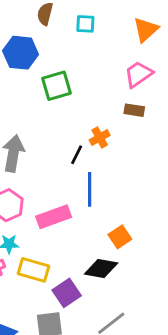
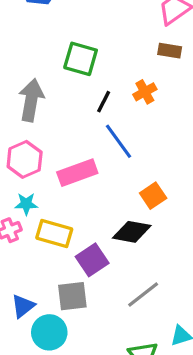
green square: (56, 86) -> (81, 59), moved, turned 32
orange cross: (100, 138) -> (145, 92), moved
blue line: (90, 189) -> (118, 141), turned -36

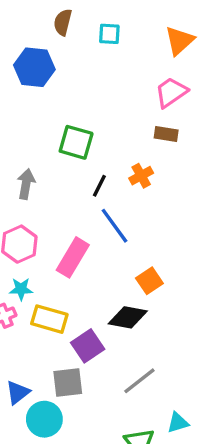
gray arrow: (31, 100) -> (26, 184), size x0.7
pink rectangle: (77, 173) -> (73, 257), turned -39

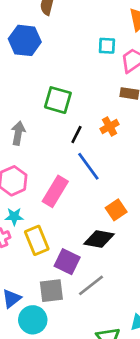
cyan square: (109, 34) -> (107, 46), moved
yellow rectangle: (49, 319) -> (37, 240), turned 52
purple square: (88, 346) -> (67, 262), turned -30
gray line: (139, 381) -> (91, 285), moved

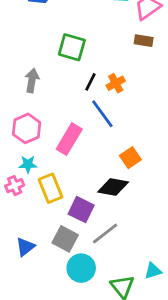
orange cross: (110, 126) -> (116, 83), moved
gray square: (51, 291) -> (65, 239), turned 35
cyan circle: (33, 320) -> (81, 268), moved

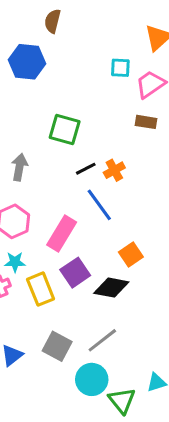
black line: (90, 82) -> (86, 169), turned 36
purple square: (81, 210) -> (75, 273), moved, turned 30
cyan circle: (81, 268) -> (92, 379), moved

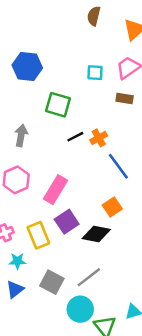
brown semicircle: (53, 21) -> (94, 16), moved
blue hexagon: (27, 62) -> (27, 66), moved
cyan square: (120, 68) -> (95, 73), moved
blue line: (99, 205) -> (118, 166), moved
cyan star: (15, 262) -> (17, 261), moved

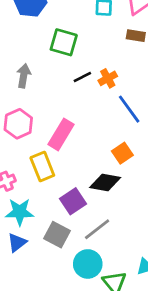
purple square: (67, 222) -> (73, 201), moved
yellow rectangle: (38, 235) -> (42, 166), moved
cyan star: (17, 261) -> (20, 212), size x1.5

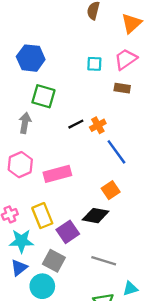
green square: (64, 42) -> (43, 96), moved
pink rectangle: (61, 134) -> (57, 174), turned 44
yellow rectangle: (42, 166) -> (42, 216), moved
gray line: (97, 229) -> (104, 261), moved, turned 55
cyan circle: (88, 264) -> (42, 286), moved

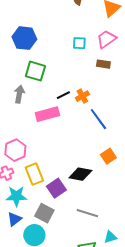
pink hexagon: (20, 165) -> (15, 150), moved
pink rectangle: (57, 174) -> (47, 114), moved
orange square: (111, 190) -> (108, 156), moved

